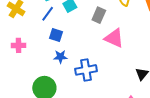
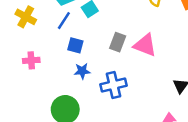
gray rectangle: (99, 15) -> (118, 42), moved

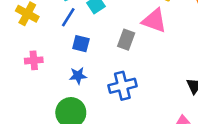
pink triangle: (145, 45) -> (154, 21), moved
blue star: (82, 71) -> (78, 76), moved

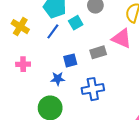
gray rectangle: (126, 40) -> (98, 52), turned 49
blue square: (81, 44) -> (70, 60), moved, turned -32

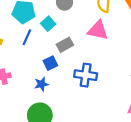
gray rectangle: (98, 52) -> (65, 45), moved
blue cross: (93, 89) -> (86, 75), moved, turned 30

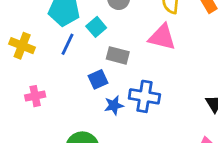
gray rectangle: (65, 45) -> (118, 55), turned 42
blue star: (41, 84) -> (114, 105), moved

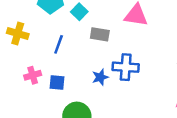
blue line: (67, 44) -> (59, 44), moved
blue square: (98, 79) -> (57, 83), moved, turned 35

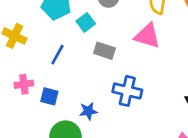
blue star: (100, 77) -> (88, 111), moved

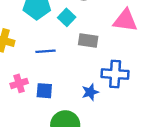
blue line: (57, 55) -> (46, 51), turned 66
blue star: (88, 111) -> (90, 92), moved

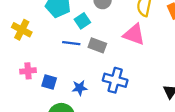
blue line: (46, 51) -> (71, 43), moved
blue star: (90, 92) -> (80, 88), moved

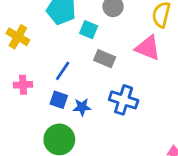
cyan square: (82, 21) -> (89, 30), turned -35
blue line: (71, 43) -> (63, 71), moved, turned -66
blue square: (49, 82) -> (59, 100), moved

